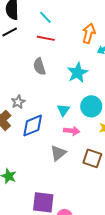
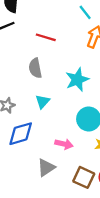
cyan line: (45, 17) -> (85, 12), moved
cyan triangle: (63, 110) -> (43, 102), moved

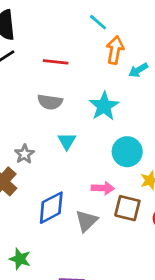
gray semicircle: (35, 68) -> (50, 102), turned -60
blue diamond: (21, 134) -> (51, 208), moved
brown square: (84, 177) -> (127, 208), moved

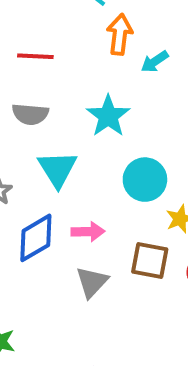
cyan triangle: (67, 141) -> (57, 169), size x1.5
pink arrow: (103, 188) -> (88, 232), moved
blue diamond: (51, 208) -> (36, 238), moved

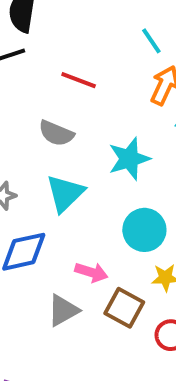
pink arrow: (88, 232) -> (91, 272), moved

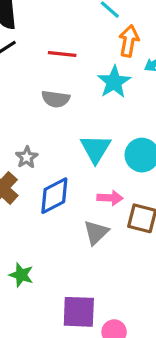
cyan star: (129, 159) -> (114, 82), moved
cyan triangle: (65, 193) -> (95, 149), moved

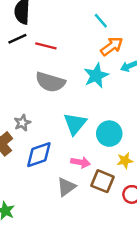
orange arrow: (129, 41) -> (112, 46), turned 35
red line: (62, 54) -> (46, 46), moved
gray semicircle: (56, 99) -> (50, 82), size x1.4

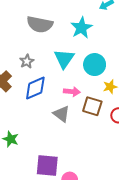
cyan star: (96, 76) -> (81, 28), moved
gray star: (22, 123) -> (27, 61), moved
gray triangle: (66, 187) -> (61, 114), turned -42

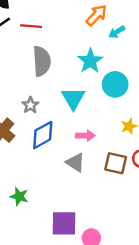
gray semicircle: (40, 24) -> (42, 61), turned -100
cyan circle: (95, 65) -> (115, 84), moved
brown square: (92, 106) -> (116, 163), moved

